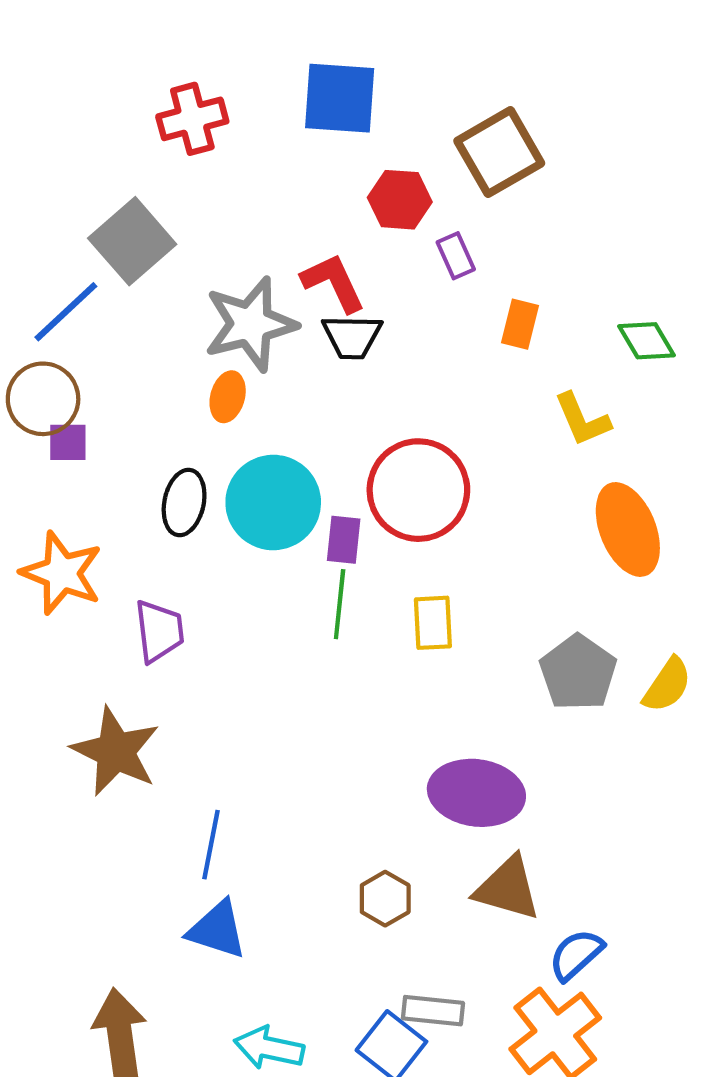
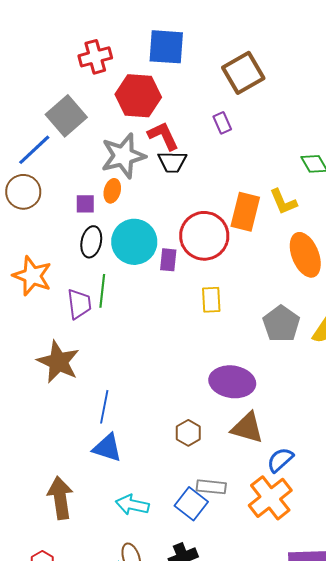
red hexagon: (400, 200) -> (138, 96), moved, size x1.5
orange rectangle: (520, 324) -> (245, 212), moved, size x1.6
purple square: (68, 442) -> (85, 204), moved
green line: (340, 604) -> (102, 291), moved

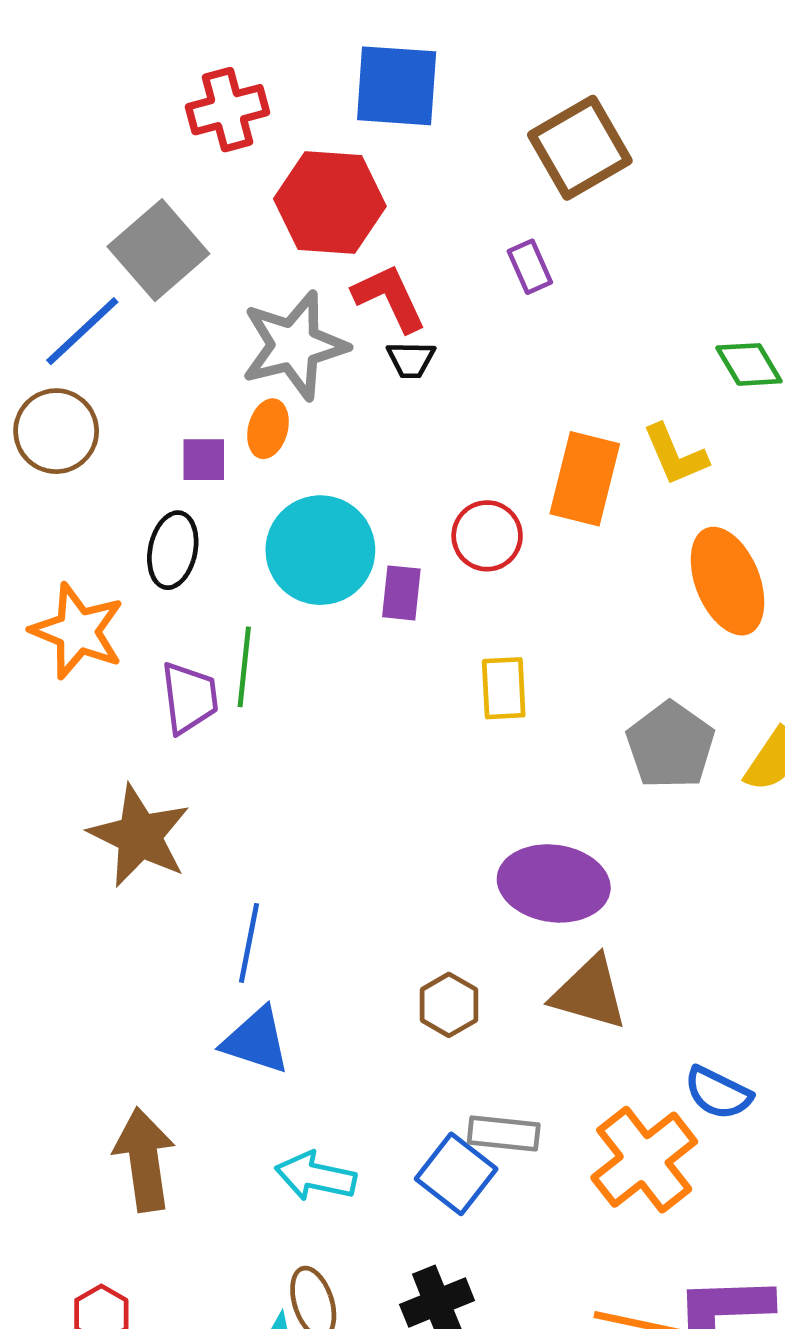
black trapezoid: (172, 162) -> (411, 360), size x0.7
red circle: (204, 236) -> (487, 536), size x0.6
black ellipse: (91, 242) -> (173, 550), moved
blue semicircle: (280, 460) -> (718, 1093), moved, turned -112

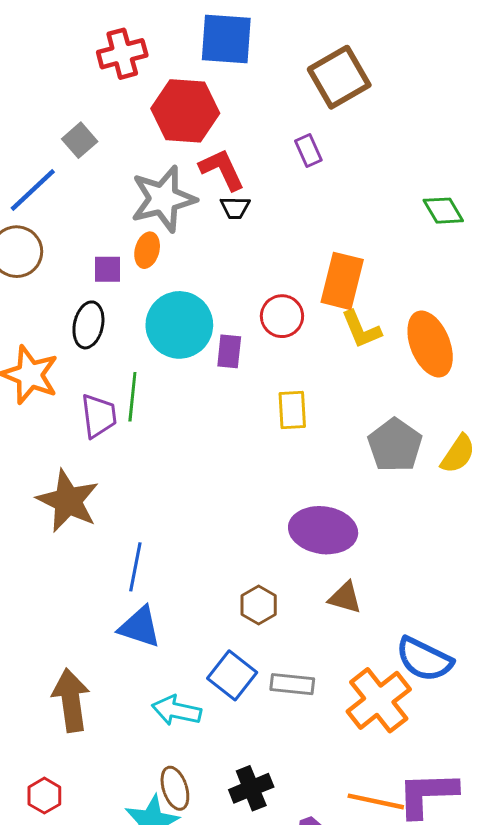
gray square: (158, 250) -> (80, 140), size x0.6
yellow L-shape: (675, 455) -> (361, 329), moved
brown triangle: (589, 993) -> (345, 598), size x0.7
blue semicircle: (718, 1093) -> (424, 659), size x1.4
blue square: (456, 1174) -> (232, 675), moved

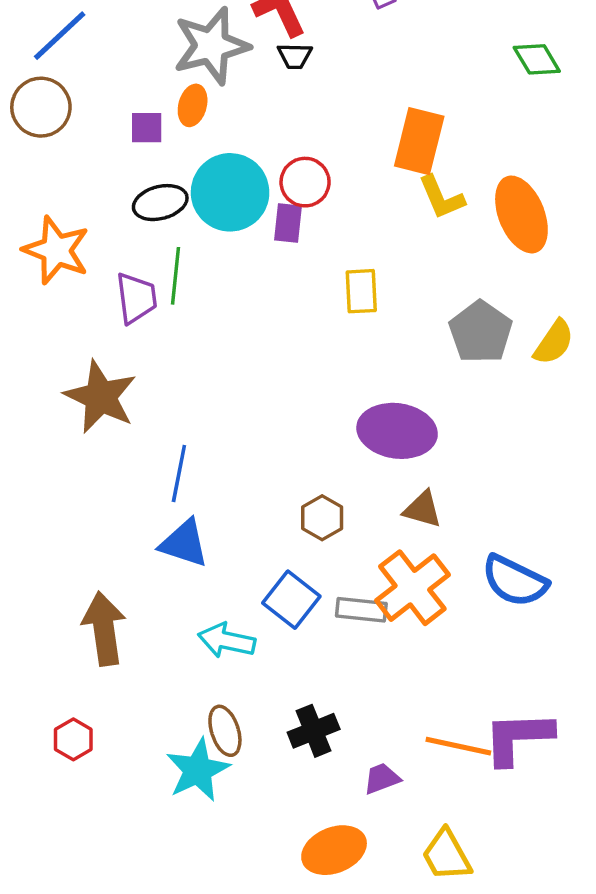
red circle: (282, 316) -> (305, 182), moved
black ellipse: (88, 325) -> (160, 203), moved, turned 63
orange cross: (379, 700) -> (412, 588), moved

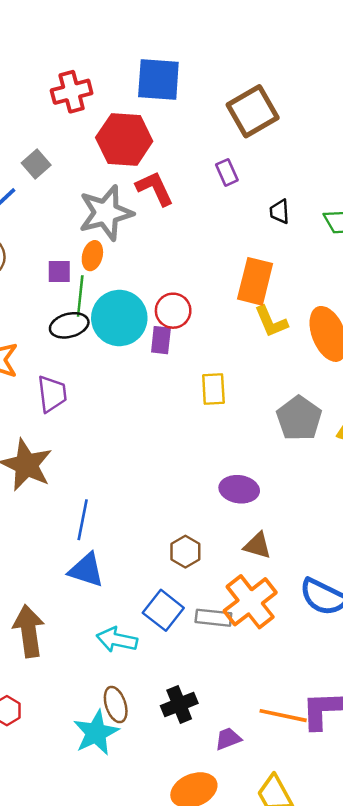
black trapezoid: (295, 56) -> (280, 212), moved, turned 85
green line: (176, 276) -> (80, 296), moved
purple ellipse: (397, 431) -> (239, 489), size x0.7

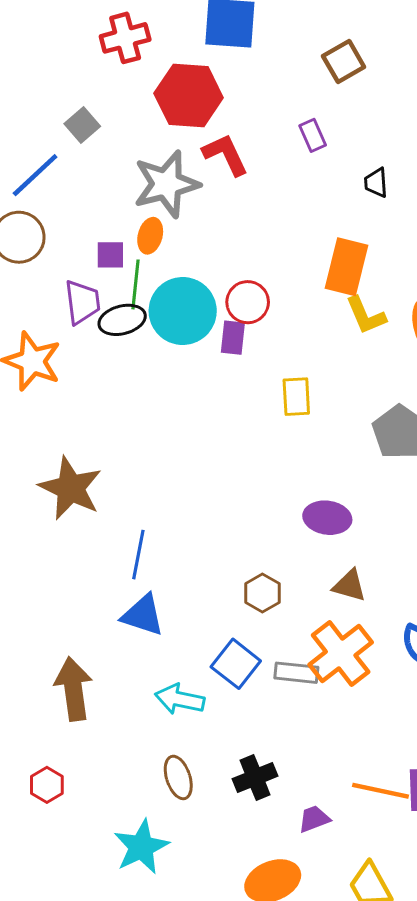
brown square: (253, 111) -> (344, 62), size x0.7
purple trapezoid: (52, 394) -> (82, 302), moved
cyan star: (96, 733) -> (141, 847), moved

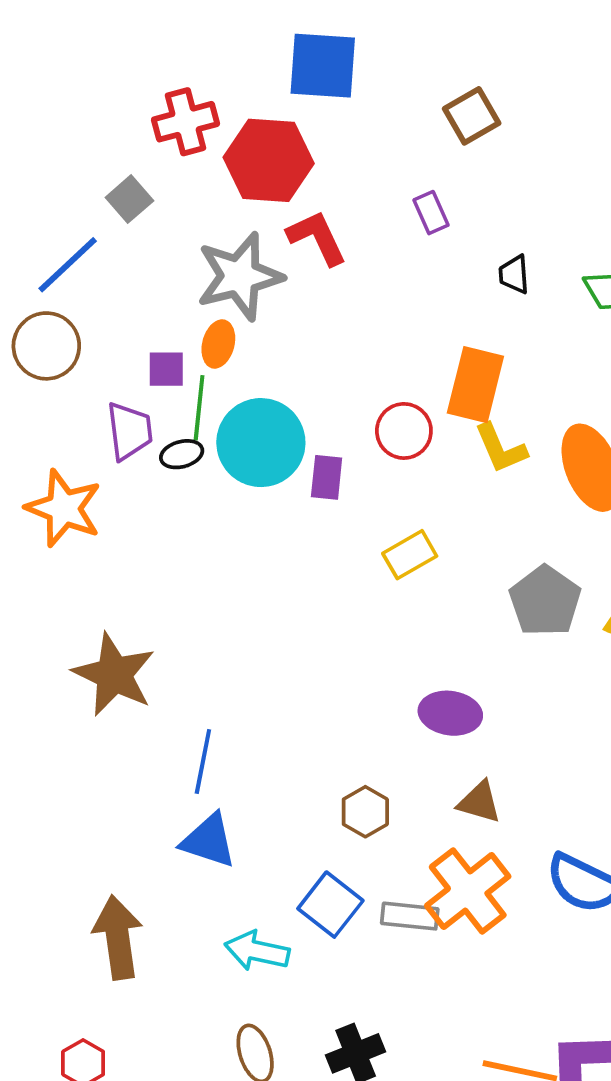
red cross: (125, 38) -> (186, 122), moved
red circle: (248, 302) -> (404, 431), moved
black ellipse: (122, 320) -> (182, 454), size x0.7
yellow rectangle: (296, 397) -> (410, 555), turned 63

